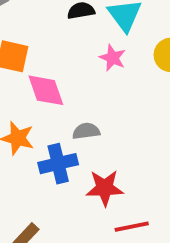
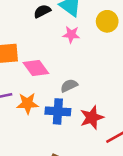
blue cross: (58, 164) -> (58, 111), turned 35

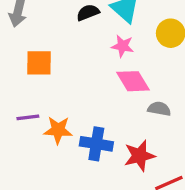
pink diamond: (36, 68) -> (133, 81), moved
gray semicircle: (69, 86) -> (159, 109), moved, turned 30

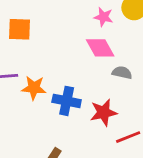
pink star: (123, 46) -> (103, 17), moved

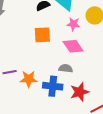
orange square: (19, 29) -> (42, 35), moved
gray semicircle: (122, 73) -> (66, 68), moved

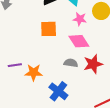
blue cross: (53, 86) -> (58, 91), moved, turned 30
red star: (80, 92) -> (93, 64), moved

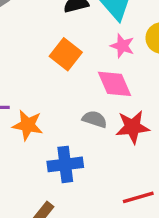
orange square: (49, 29) -> (66, 54), turned 30
blue cross: (58, 91) -> (65, 164), turned 36

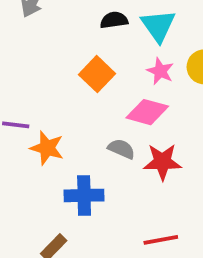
pink diamond: (114, 84) -> (147, 112), turned -57

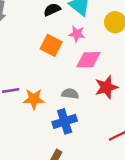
pink star: (160, 71) -> (77, 34), moved
gray semicircle: (121, 149) -> (70, 94), moved

